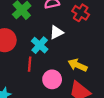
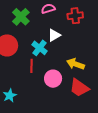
red cross: (81, 13) -> (75, 16), turned -35

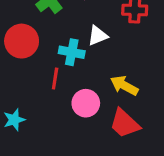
cyan cross: (40, 48) -> (72, 52), turned -35

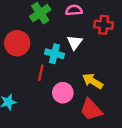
white triangle: (98, 36) -> (75, 42), turned -35

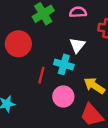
cyan cross: (54, 54) -> (64, 64), moved

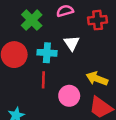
cyan cross: (64, 64) -> (47, 53), moved

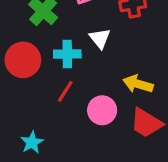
red line: (43, 80) -> (65, 91), turned 35

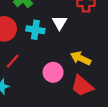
red line: (65, 91) -> (13, 61), moved

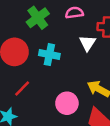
white triangle: (60, 23) -> (87, 43), moved

